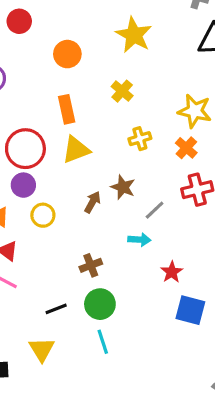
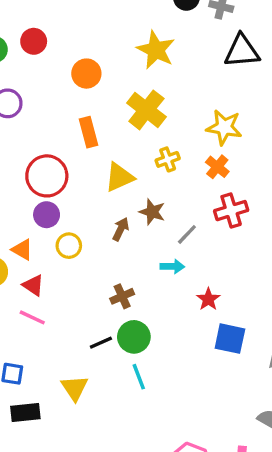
yellow cross: (122, 91) -> (146, 110), size x1.6
yellow triangle: (76, 150) -> (119, 177), moved
black line: (56, 309) -> (101, 343), moved

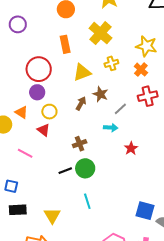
red triangle: (33, 285) -> (44, 130), moved
blue square: (230, 339) -> (145, 211), moved
cyan line: (139, 377) -> (87, 201), moved
yellow triangle: (75, 388) -> (52, 216), moved

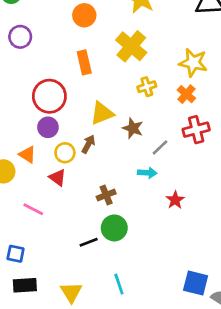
yellow triangle: (82, 72) -> (102, 113), moved
brown arrow: (81, 103) -> (88, 144), moved
black line: (65, 171) -> (89, 242), moved
cyan line: (87, 201) -> (119, 284), moved

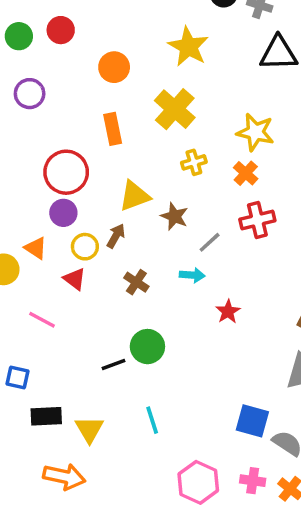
brown cross: (106, 195) -> (136, 282), moved, turned -36
black rectangle: (25, 285) -> (46, 416), moved

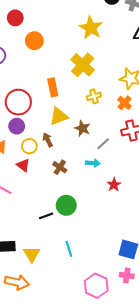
orange circle: (114, 67) -> (34, 41), moved
orange rectangle: (113, 129) -> (53, 87), moved
brown arrow: (116, 236) -> (48, 140), turned -56
pink cross: (253, 481) -> (127, 276), moved

